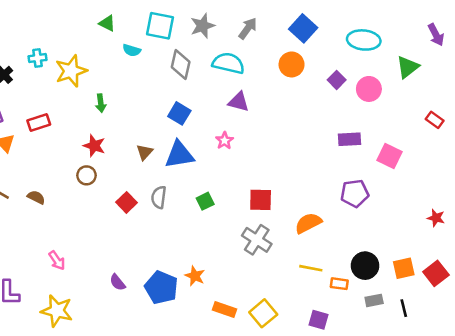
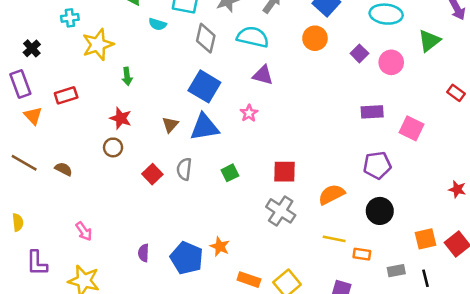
cyan cross: (38, 58) -> (70, 18), moved
blue square: (179, 113) -> (204, 86), size x1.4
black circle: (365, 266) -> (380, 211), moved
purple semicircle: (117, 282) -> (144, 253), turned 42

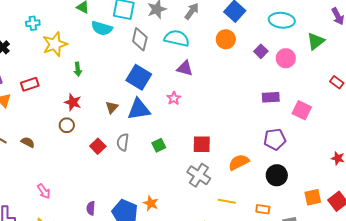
cyan semicircle: (157, 24) -> (102, 28), size x1.5
yellow line: (334, 239) -> (227, 201), moved

